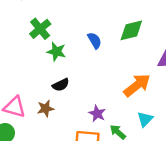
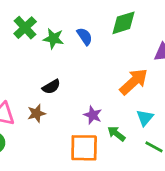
green star: (56, 52) -> (53, 39), moved

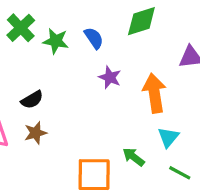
orange arrow: (134, 82) -> (154, 93), turned -56
black semicircle: (51, 87) -> (32, 100), moved
purple star: (93, 115) -> (110, 77), moved

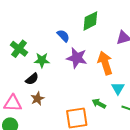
green cross: (21, 28) -> (19, 49), moved
green star: (56, 41) -> (42, 60), moved
purple star: (110, 77) -> (77, 58), size x1.5

